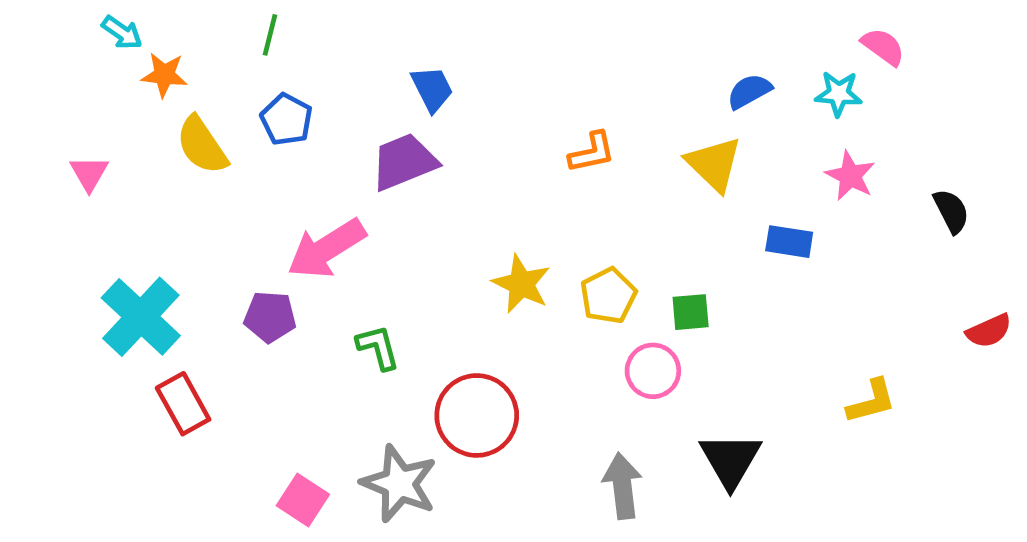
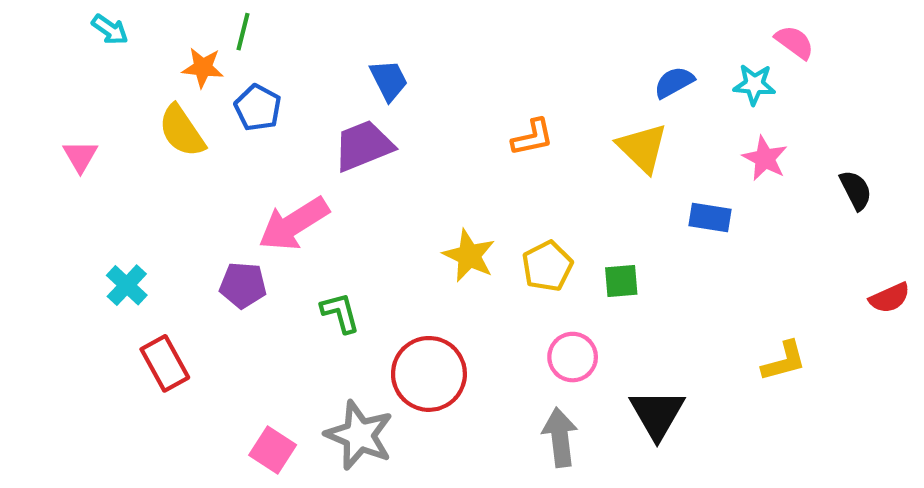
orange star: (164, 75) -> (203, 68), moved
cyan cross: (141, 317) -> (127, 285), size x0.6
pink circle: (653, 371) -> (573, 357), moved

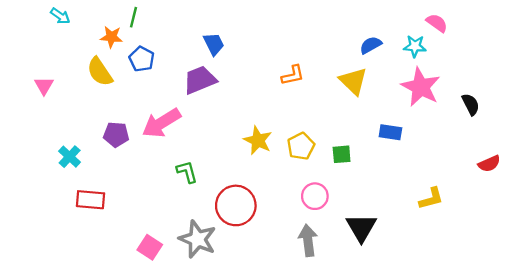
pink star: (765, 158) -> (421, 87), size x1.6
blue rectangle: (710, 218) -> (390, 132), moved
purple pentagon: (243, 285) -> (116, 135), moved
red rectangle: (165, 363) -> (90, 200), turned -56

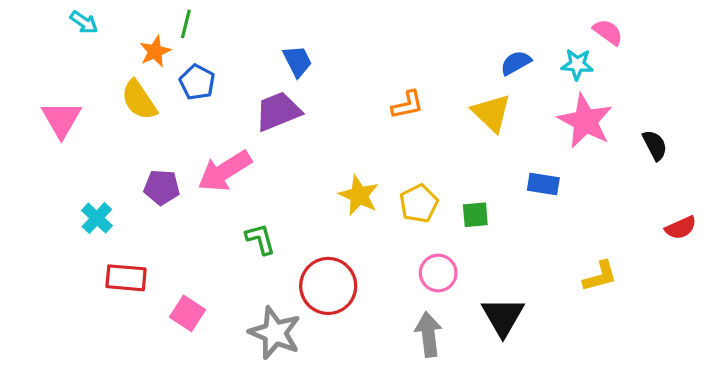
orange star: (111, 37) -> (155, 51), turned -30
pink triangle: (44, 86) -> (61, 119), size x1.5
pink square: (150, 247) -> (187, 313), moved

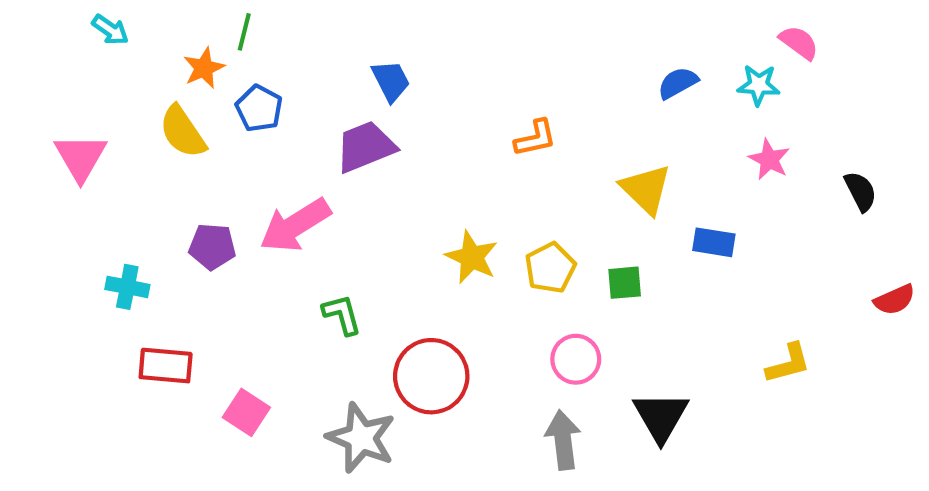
yellow triangle: (492, 113) -> (646, 189), moved
pink star: (585, 121) -> (769, 159), size x0.6
cyan cross: (97, 218) -> (127, 287), turned -32

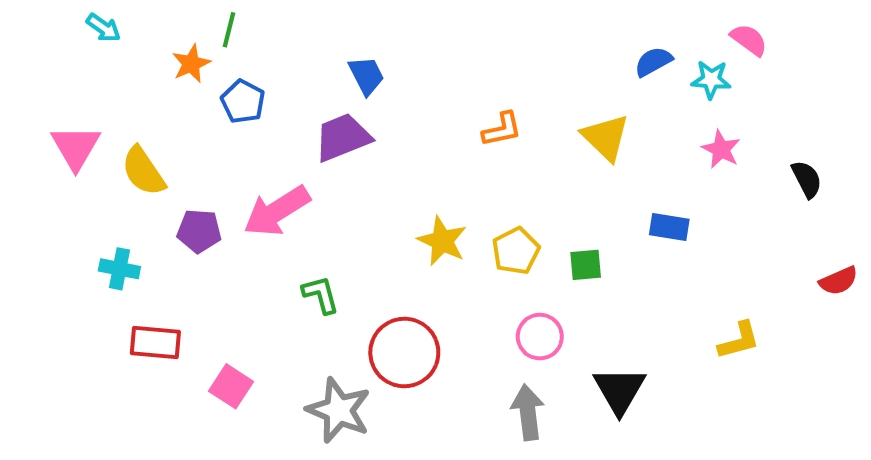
blue semicircle: (678, 83) -> (653, 62), moved
yellow semicircle: (183, 132) -> (143, 171), moved
yellow triangle: (646, 189) -> (606, 137), moved

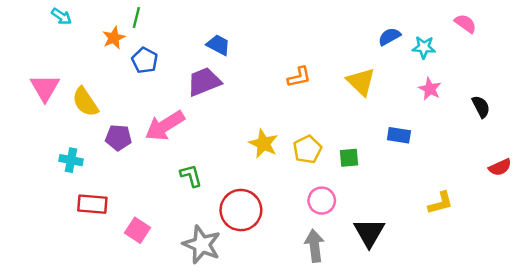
pink semicircle: (749, 40) -> (465, 24), moved
blue trapezoid: (366, 76) -> (218, 45), turned -35

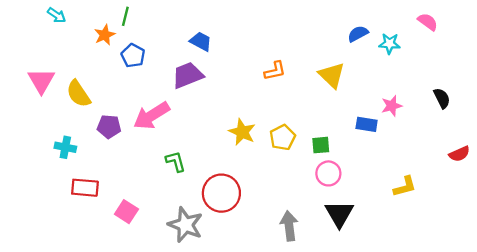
pink star: (430, 89) -> (392, 106), moved, turned 30
pink circle: (322, 201) -> (328, 173), moved

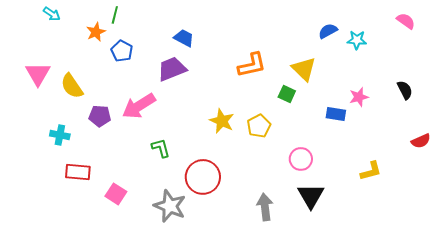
pink semicircle: (428, 22) -> (406, 21), moved
orange L-shape: (275, 71) -> (252, 65), size x1.4
green square: (321, 145) -> (287, 94), moved, turned 30

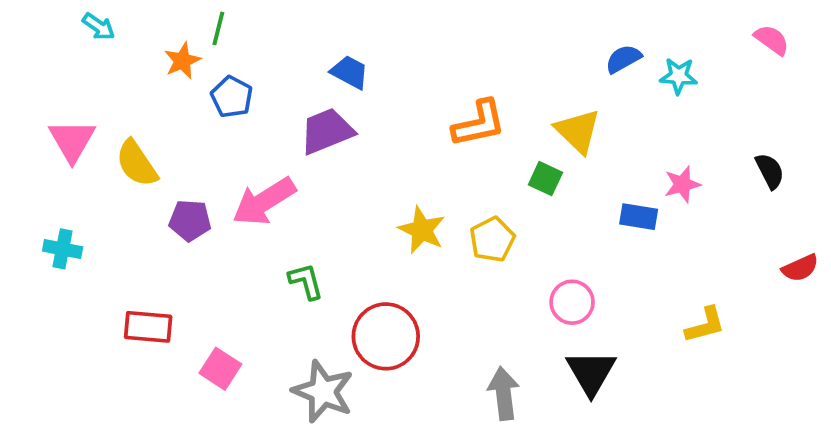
cyan cross: (60, 135) -> (63, 249), moved

